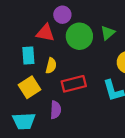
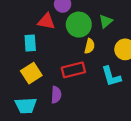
yellow semicircle: (51, 66) -> (90, 46), moved

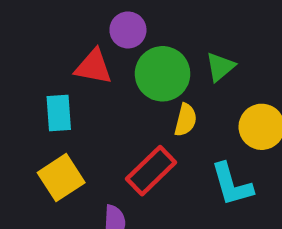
red rectangle: (73, 70) -> (151, 171), turned -30

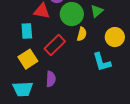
red rectangle: (151, 171) -> (55, 45), moved

